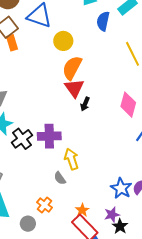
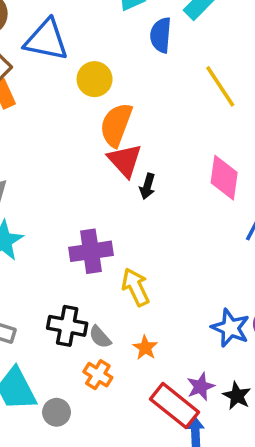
black cross: (22, 139) -> (67, 326), moved, turned -35
gray semicircle: (60, 178) -> (100, 337), moved
orange star: (82, 210) -> (145, 348), moved
purple star: (112, 215) -> (201, 387), moved
gray circle: (28, 224) -> (57, 412), moved

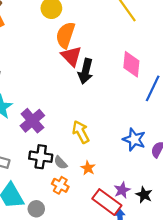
black arrow: (147, 186) -> (86, 71), size x1.6
purple cross: (91, 251) -> (32, 121), moved, turned -30
blue star: (230, 328) -> (134, 139), moved

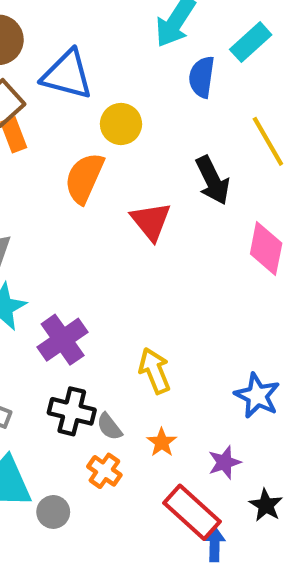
orange semicircle: (65, 35) -> (84, 178), moved
black arrow: (86, 71) -> (213, 180), moved, turned -45
purple star: (122, 190) -> (224, 462), moved

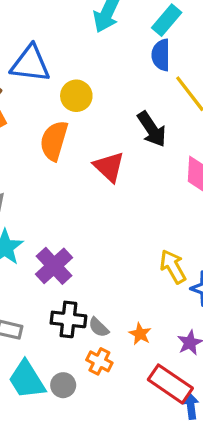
blue semicircle: (202, 77) -> (161, 55), moved
yellow arrow: (155, 371) -> (173, 267), moved
gray circle: (53, 512) -> (63, 385), moved

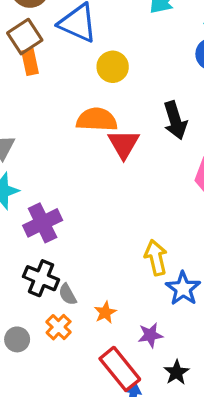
orange semicircle: (54, 141) -> (97, 120), moved, turned 60

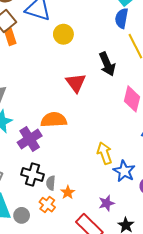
orange semicircle: (97, 120) -> (54, 120), moved
gray semicircle: (68, 294) -> (51, 183), turned 40
orange star: (105, 312) -> (68, 192), moved

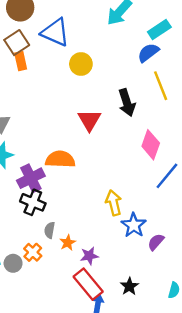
blue semicircle: (122, 18) -> (148, 53), turned 36
black cross: (33, 175) -> (33, 202), moved
purple star: (107, 203) -> (89, 256), moved
orange cross: (47, 205) -> (33, 252), moved

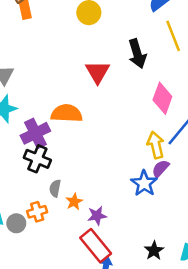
yellow arrow: (114, 203) -> (156, 145), moved
purple semicircle: (156, 242) -> (160, 169), moved
orange cross: (33, 252) -> (37, 212), turned 30
black star: (129, 286) -> (154, 251), moved

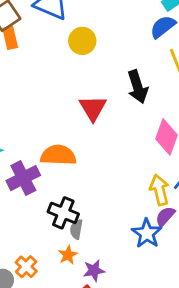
black cross: (37, 159) -> (63, 213), moved
gray semicircle: (55, 188) -> (76, 229), moved
orange cross: (37, 212) -> (26, 267), turned -30

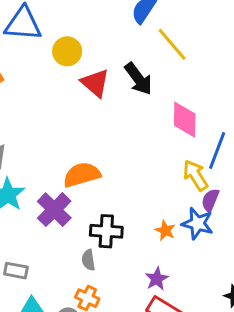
red triangle: (93, 108) -> (95, 83), moved
gray semicircle: (76, 229) -> (88, 260), moved
orange star: (68, 255) -> (165, 230), moved

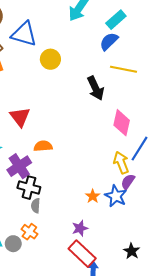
yellow line: (172, 44) -> (124, 69), turned -50
red triangle: (95, 83) -> (20, 117), moved
orange semicircle: (82, 175) -> (43, 146), size x0.7
black cross: (106, 231) -> (29, 188), moved

